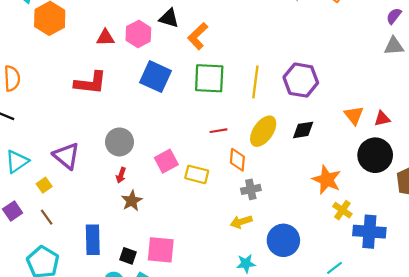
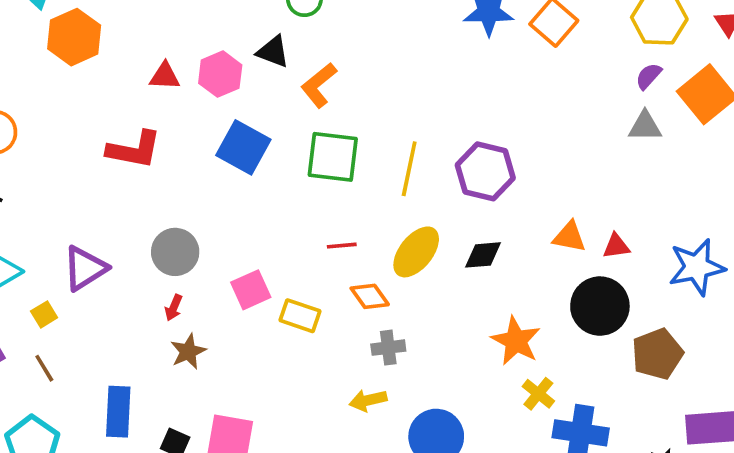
orange triangle: (354, 115) -> (569, 237), turned -45
purple triangle: (66, 156) -> (85, 268), turned 44
orange diamond: (237, 160) -> (370, 296), turned -45

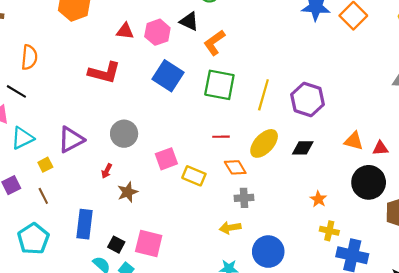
red arrow: (174, 308) -> (107, 171), moved
orange star: (516, 341) -> (318, 199), size x0.6
yellow cross: (538, 394) -> (329, 231), turned -30

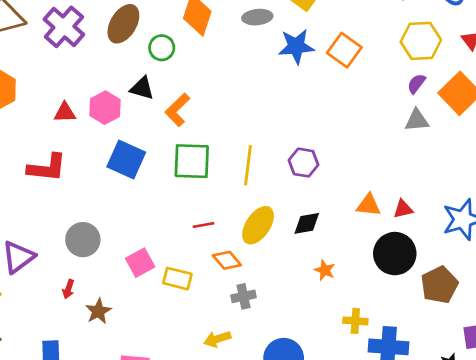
purple hexagon: (308, 100) -> (304, 163), size x0.7
orange star: (318, 199) -> (325, 270), moved
yellow arrow: (230, 228) -> (217, 339), moved

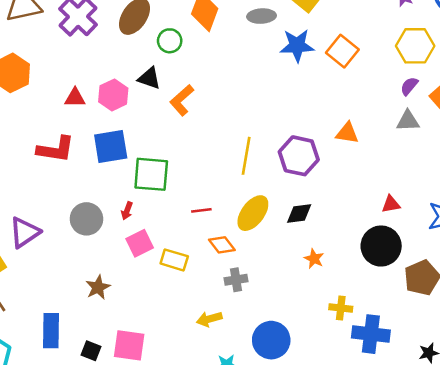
blue square: (126, 160) -> (111, 147), moved, turned -36
green square: (192, 161) -> (151, 174), moved
purple hexagon: (304, 163) -> (299, 156), size x1.4
orange triangle: (369, 205) -> (347, 133), moved
red arrow: (68, 289) -> (127, 211), moved

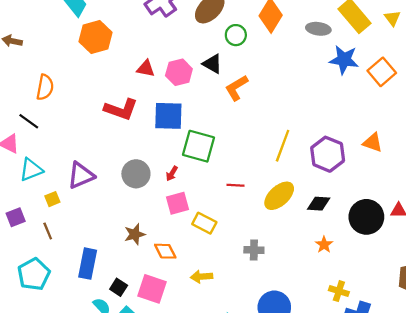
orange diamond: (222, 245) -> (165, 251), moved
black circle: (381, 246) -> (366, 217), moved
yellow arrow: (209, 319) -> (202, 277), moved

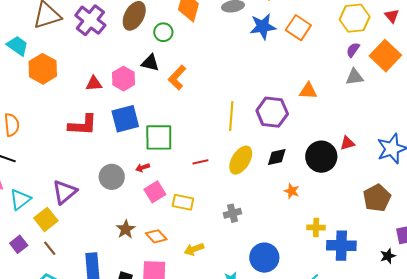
red arrow: (172, 173) -> (143, 168), turned 56
yellow square: (52, 199) -> (46, 219), size x1.6

